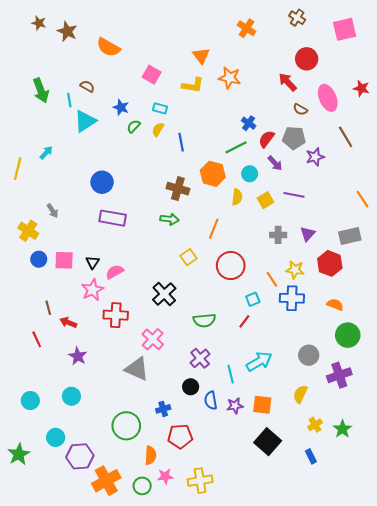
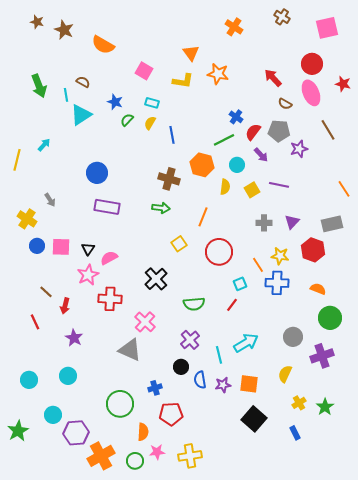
red circle: (307, 59) -> (312, 64), moved
brown line: (48, 308) -> (46, 292), turned -32
red arrow: (68, 322) -> (65, 306), turned -98

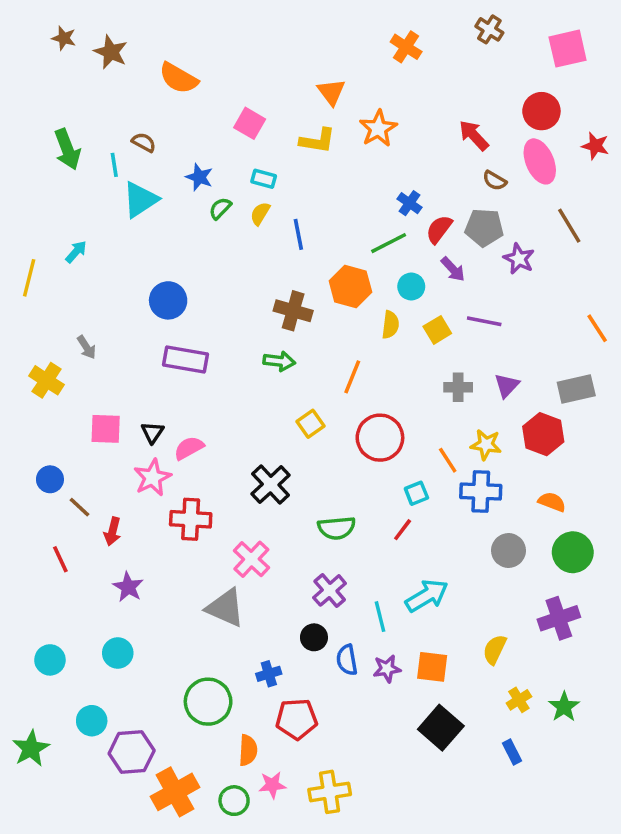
orange star: (218, 74) -> (378, 128), turned 30
purple star: (299, 149) -> (519, 259), turned -30
blue circle: (37, 246) -> (50, 479), moved
gray circle: (293, 337) -> (508, 551), moved

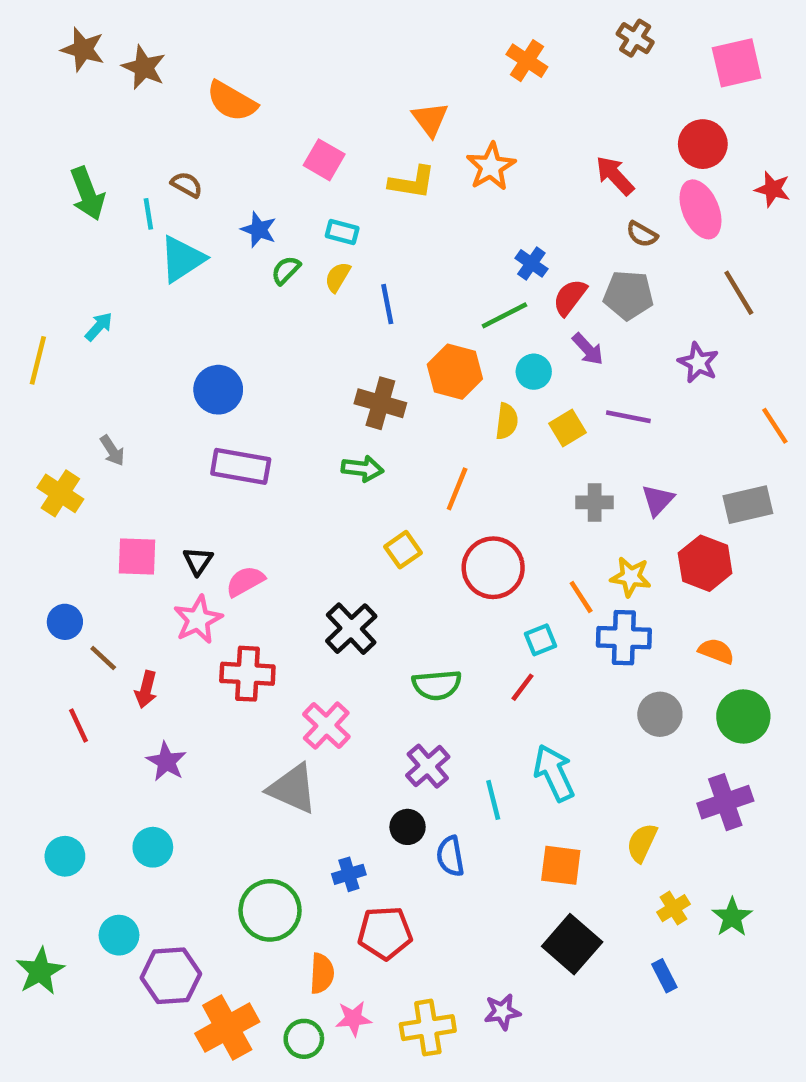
brown star: (64, 38) -> (83, 49), size x1.4
purple star: (519, 259) -> (698, 363), moved
cyan arrow: (427, 596) -> (554, 773), turned -84
purple star: (387, 669) -> (502, 1012), moved

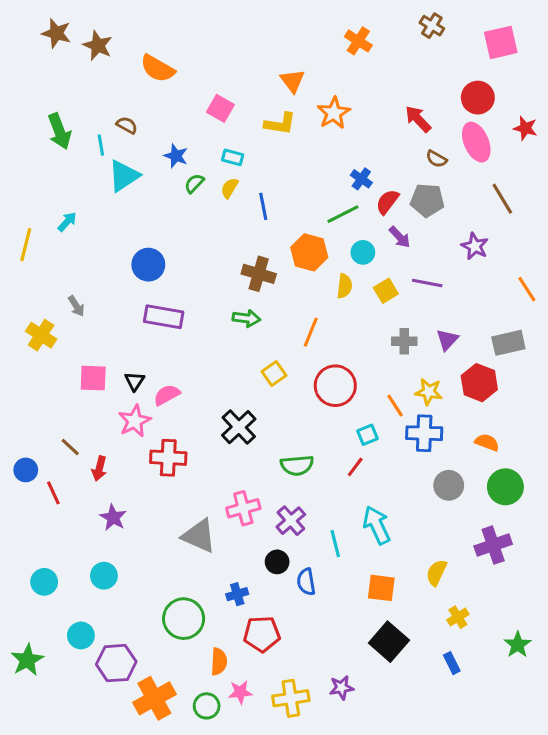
blue circle: (65, 622) -> (26, 470), moved
pink cross: (326, 726) -> (243, 508), moved, turned 32
green star: (732, 917) -> (518, 645), moved

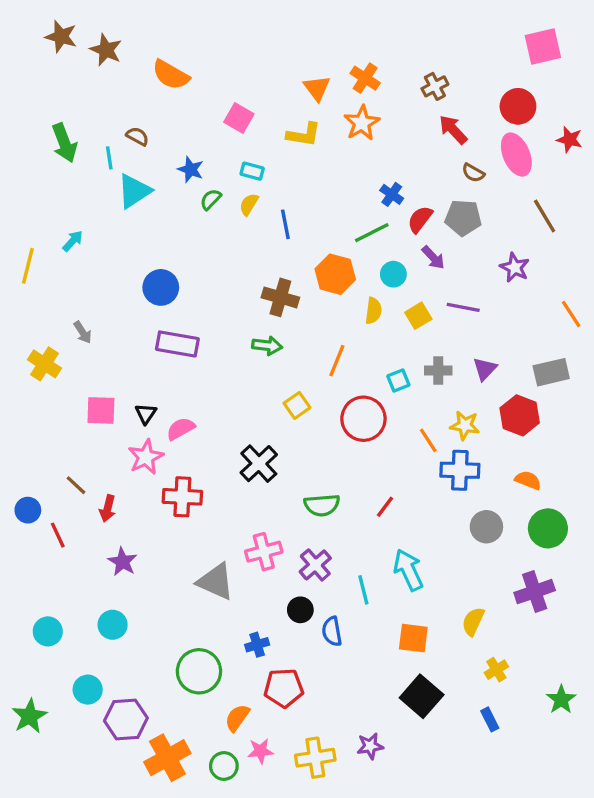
brown cross: (432, 26) -> (435, 86), moved, turned 30
orange cross: (358, 41) -> (365, 78), moved
cyan square: (367, 435) -> (398, 381), moved
orange semicircle: (219, 662) -> (237, 718), turned -148

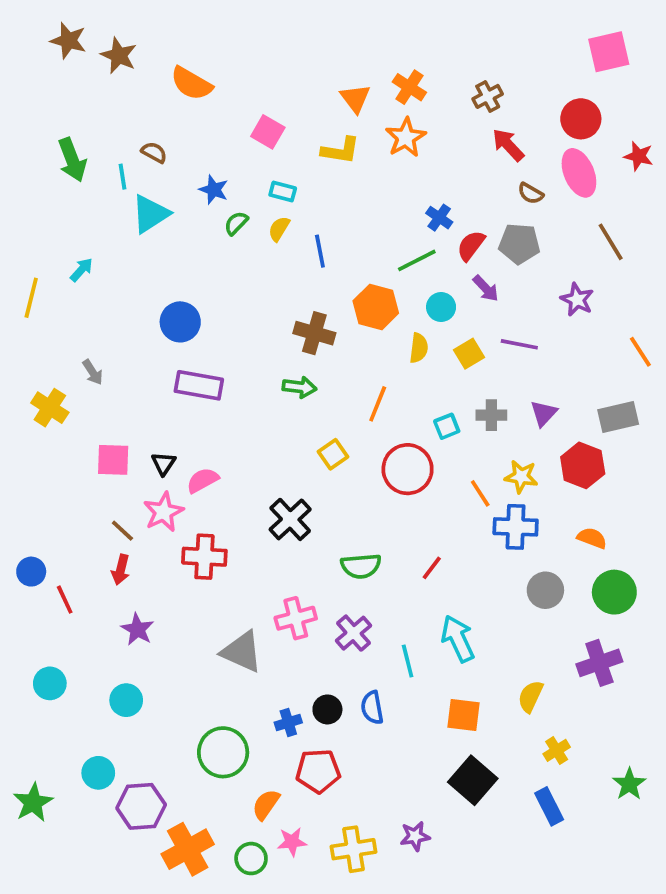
brown line: (76, 485) -> (122, 531), moved
black circle: (300, 610) -> (327, 709), moved
cyan circle: (48, 631) -> (50, 683), moved
blue rectangle: (490, 719) -> (549, 806), size x1.4

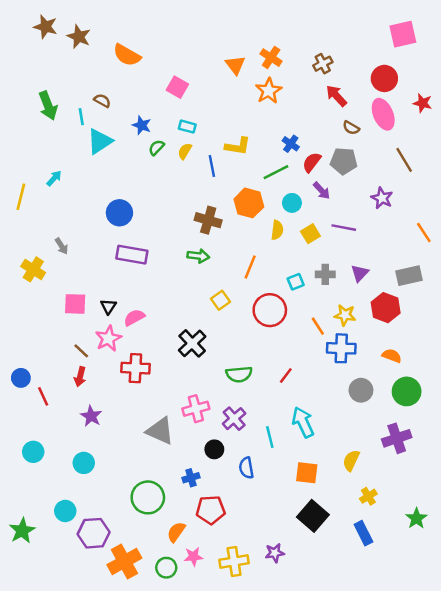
yellow L-shape: (340, 151) -> (238, 146), moved
black circle: (327, 709) -> (214, 449), moved

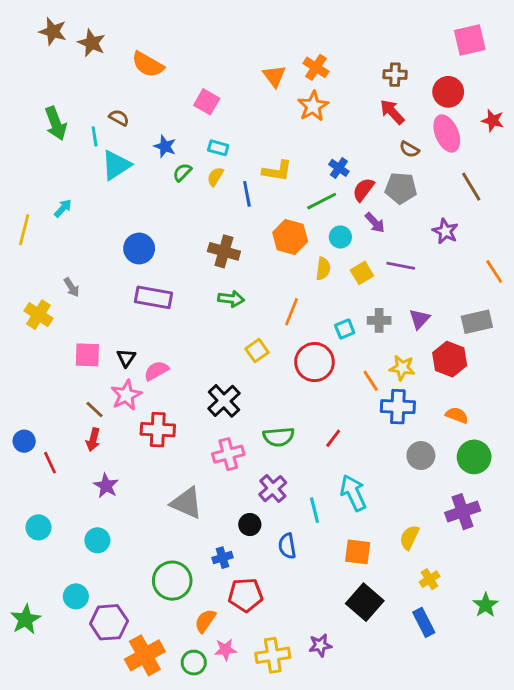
brown cross: (323, 64) -> (395, 75), moved, turned 30
brown cross: (208, 220) -> (224, 251), moved
pink cross: (196, 409) -> (228, 454), moved

